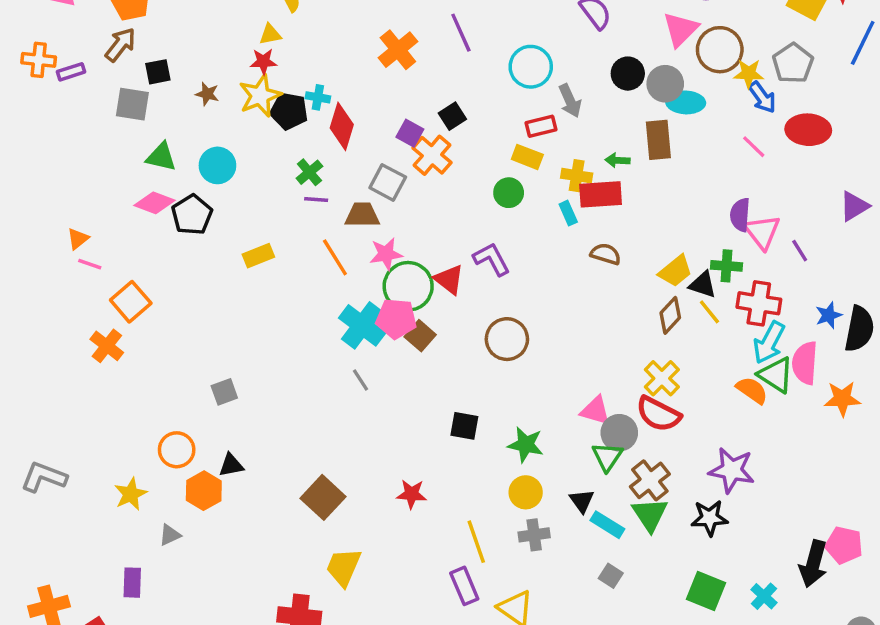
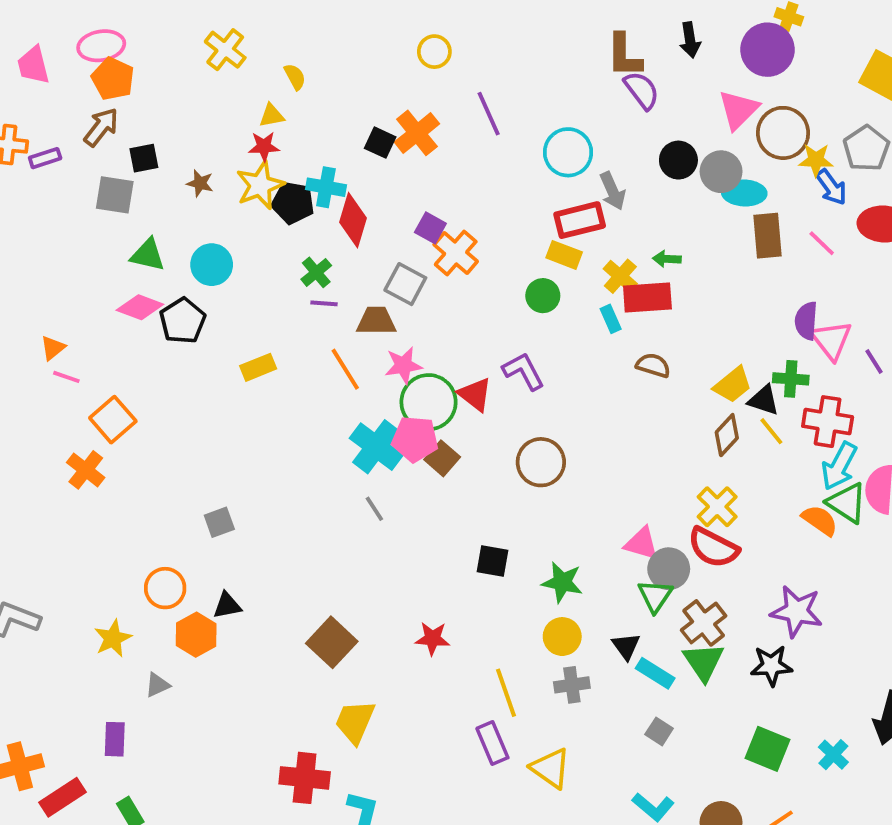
cyan cross: (318, 97) -> (326, 187), size x1.4
black square: (452, 116) -> (380, 143), moved, turned -32
red rectangle: (541, 126) -> (580, 220), size x1.4
brown rectangle: (658, 140) -> (768, 236), moved
yellow cross: (577, 176) -> (620, 276), turned 32

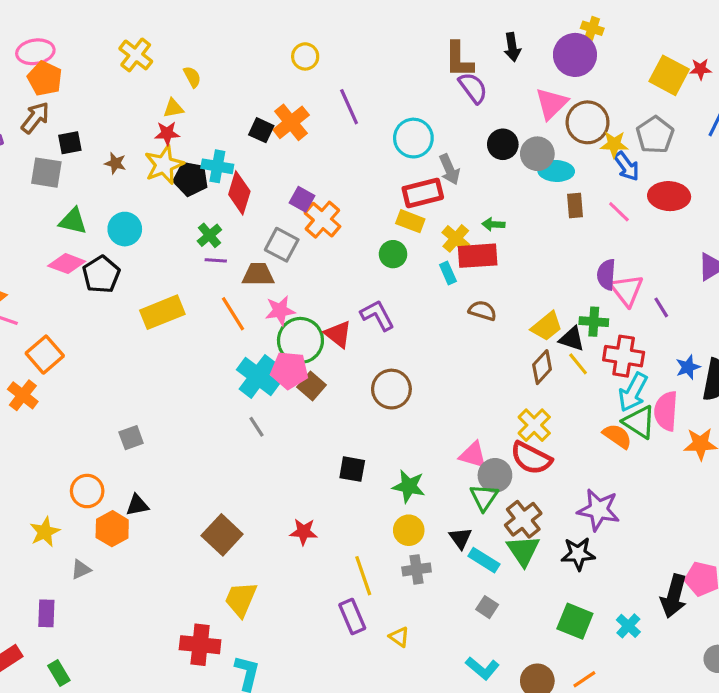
brown rectangle: (768, 236) -> (575, 206), size x0.7
yellow rectangle: (258, 367) -> (162, 312), size x1.5
yellow triangle: (551, 768) -> (399, 637), size x0.6

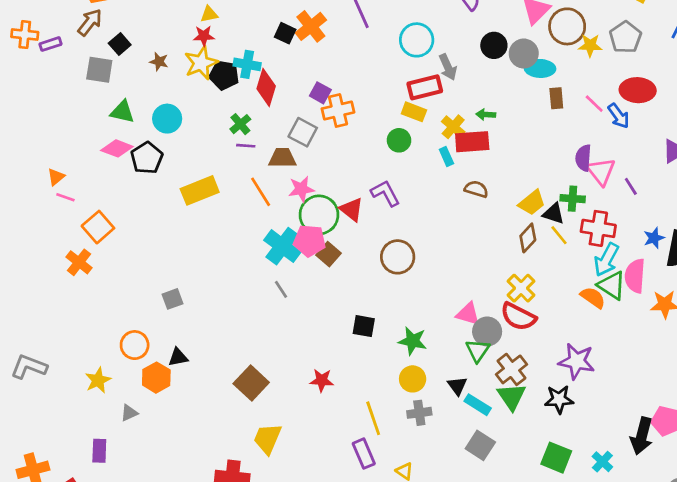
black square: (70, 143) -> (120, 44), turned -30
blue arrow: (627, 166) -> (619, 116), moved
orange cross: (322, 220) -> (338, 110), turned 36
gray square: (487, 607) -> (480, 445), size x1.5

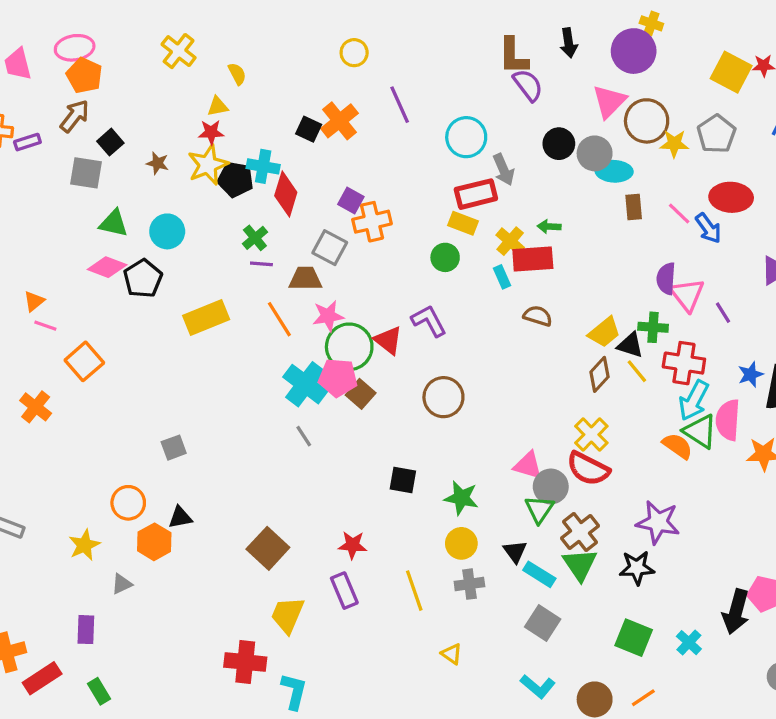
orange cross: (79, 262) -> (36, 407), moved
purple rectangle: (364, 454) -> (344, 591), moved

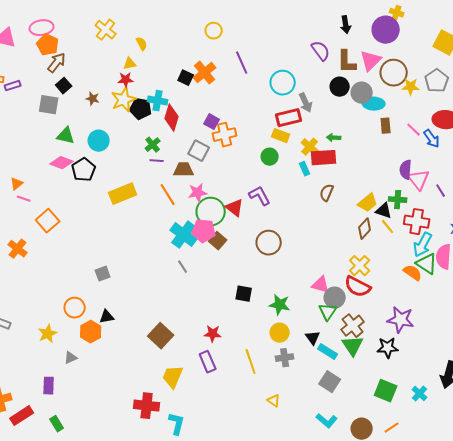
brown L-shape: (513, 56) -> (347, 62), moved
brown arrow: (75, 116) -> (57, 63), moved
brown semicircle: (538, 316) -> (327, 193), turned -84

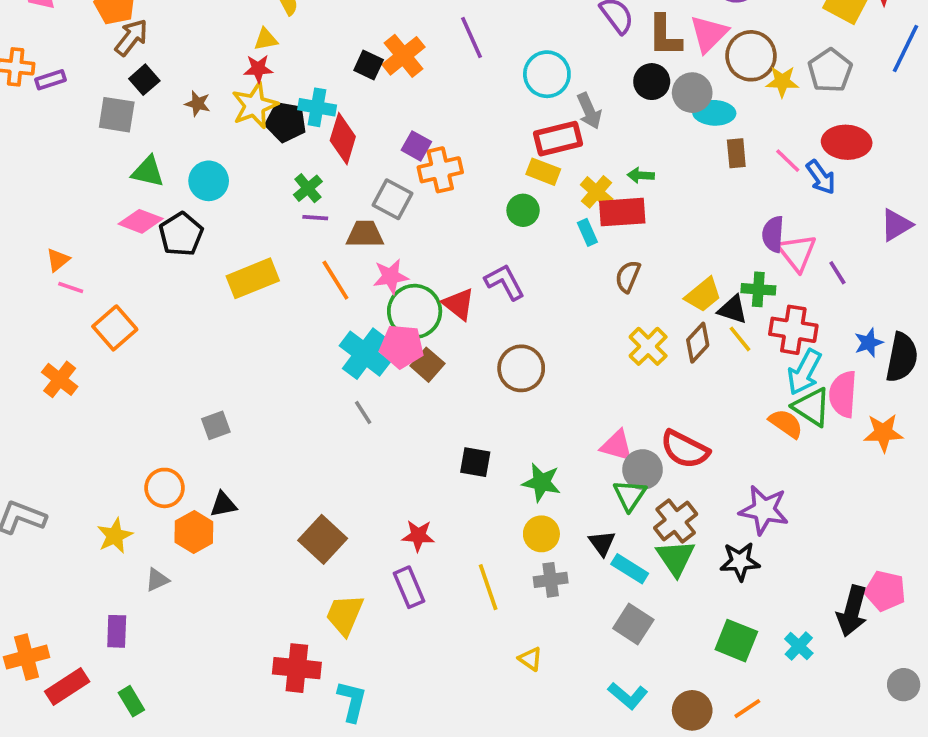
yellow cross: (360, 266) -> (648, 346), moved

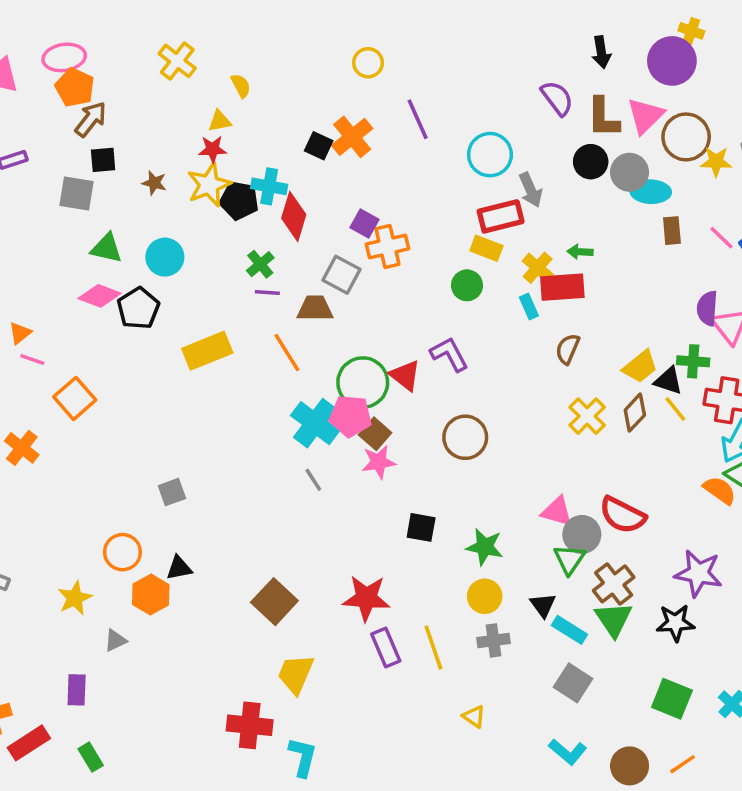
black square: (144, 80) -> (103, 160), turned 36
pink star: (391, 276) -> (379, 462), moved
red star: (418, 536) -> (366, 598), size x1.5
purple rectangle: (409, 587) -> (386, 648), moved

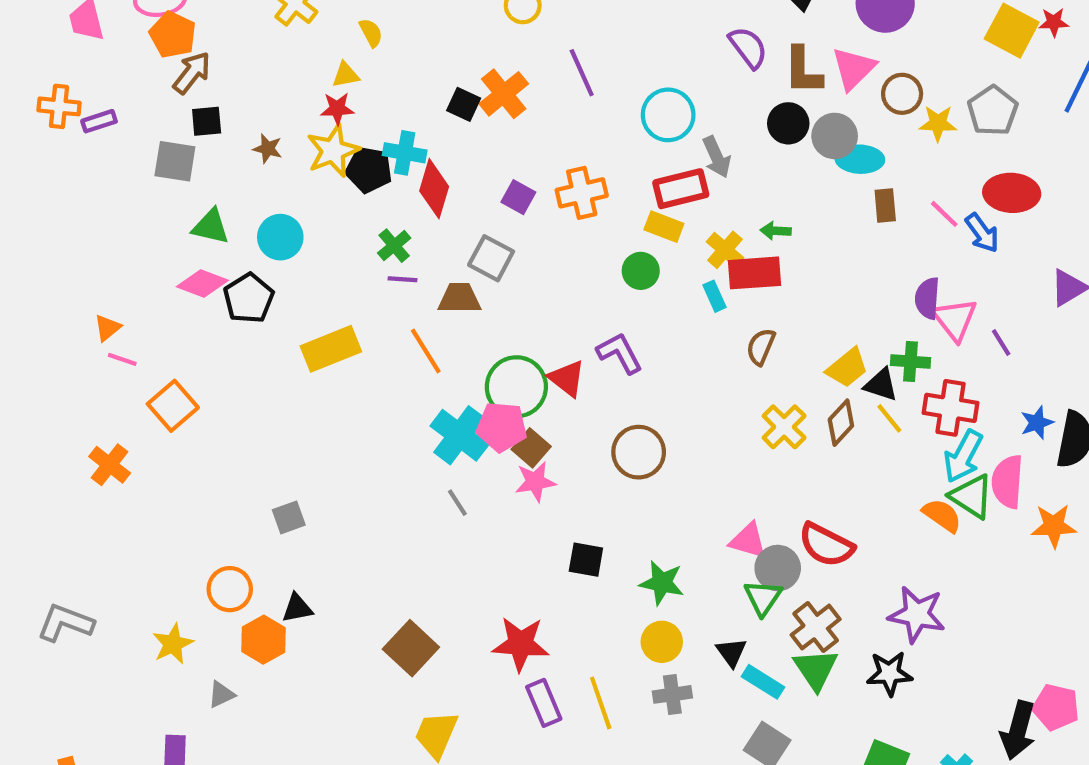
brown circle: (686, 137) -> (902, 94), size x0.7
orange cross: (387, 246) -> (582, 193), moved

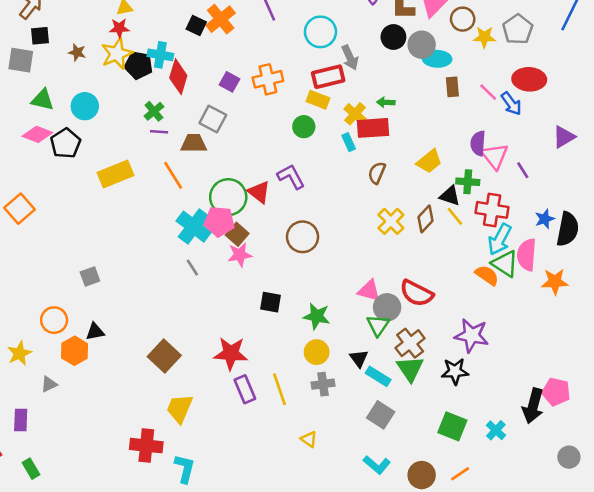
yellow trapezoid: (847, 368) -> (429, 161), moved

